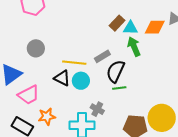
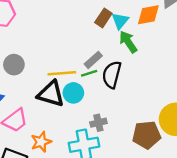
cyan triangle: (130, 28) -> (120, 21), turned -42
black triangle: (62, 78) -> (51, 94), size x1.4
green line: (119, 88) -> (89, 73), moved
gray cross: (97, 109) -> (98, 123), turned -32

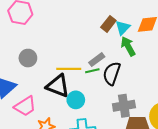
cyan circle: (73, 93) -> (76, 100), moved
gray cross: (98, 123) -> (124, 106), moved, size x1.5

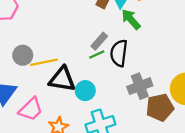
yellow line: (69, 69) -> (44, 62), moved

